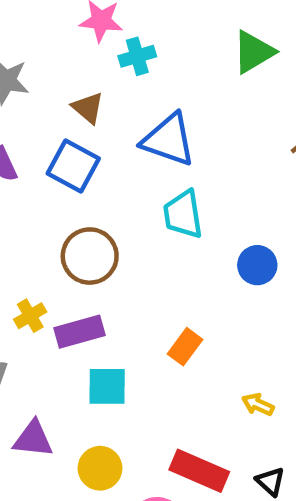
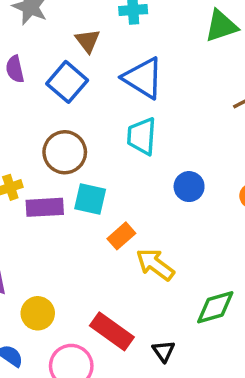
cyan square: (107, 386) -> (90, 199), moved
yellow arrow: (258, 404) -> (155, 265), moved, size x1.6

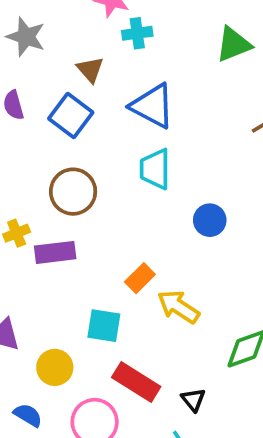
cyan square: (90, 199) -> (104, 326), moved

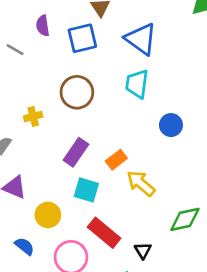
blue square: (71, 115) -> (82, 38), turned 32
purple rectangle: (55, 252) -> (76, 152), moved, turned -56

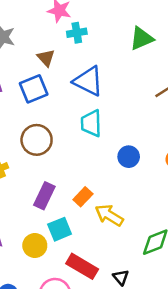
cyan square: (86, 190) -> (60, 229), turned -30
yellow circle: (48, 215) -> (35, 246), moved

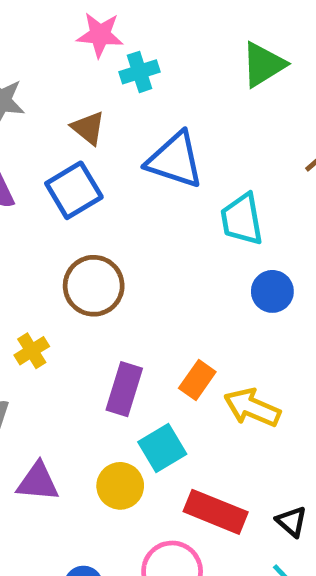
cyan trapezoid: (91, 123) -> (242, 219), moved

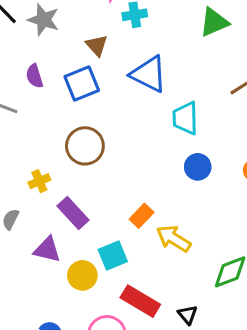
purple rectangle: (124, 389) -> (73, 213), moved, turned -68
purple triangle: (38, 482) -> (47, 250), moved

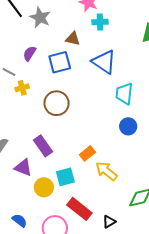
brown triangle: (97, 45) -> (73, 39), turned -42
purple semicircle: (34, 76) -> (30, 53), turned 42
yellow cross: (39, 181) -> (22, 88), moved
black triangle: (188, 315) -> (109, 222), turned 32

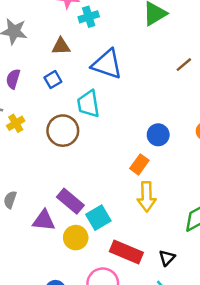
blue square: (60, 62) -> (53, 80), size x0.6
cyan trapezoid: (124, 94) -> (88, 104), moved
purple rectangle: (43, 146) -> (70, 201), moved
orange rectangle: (87, 153) -> (139, 164), moved
yellow arrow: (106, 171) -> (147, 197), turned -115

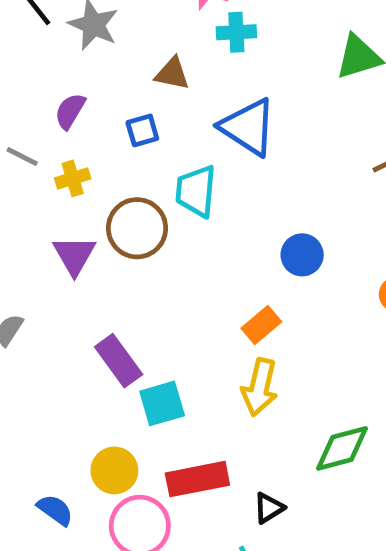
yellow cross: (16, 123) -> (73, 178), moved
blue circle: (158, 135) -> (302, 255), moved
purple triangle: (44, 220) -> (74, 255), moved, turned 40
yellow circle: (76, 238) -> (114, 470), moved
red rectangle: (126, 252) -> (197, 479), turned -48

